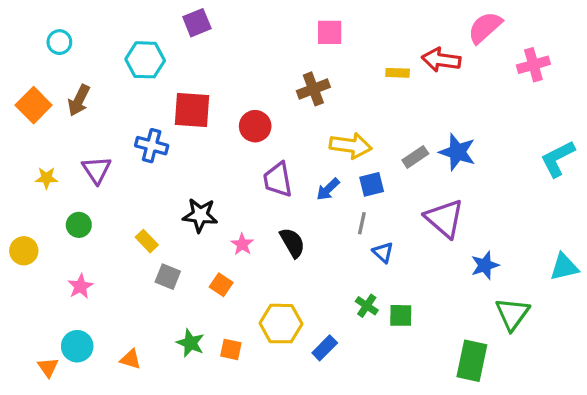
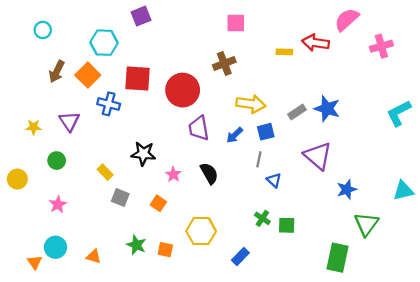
orange square: (34, 105) -> (88, 75), moved
red circle: (255, 126) -> (183, 90), size x1.5
blue rectangle: (325, 348) -> (240, 256), moved

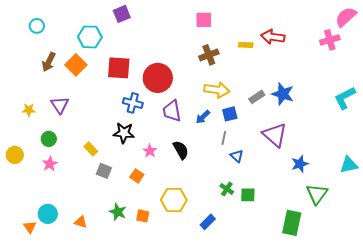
pink semicircle: (347, 20) -> (346, 17), moved
brown cross: (224, 63) -> (209, 55), moved
blue cross: (109, 104) -> (133, 103), moved
pink star: (58, 204) -> (50, 164), moved

